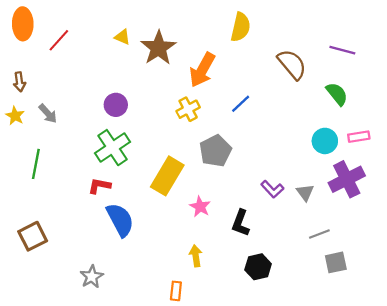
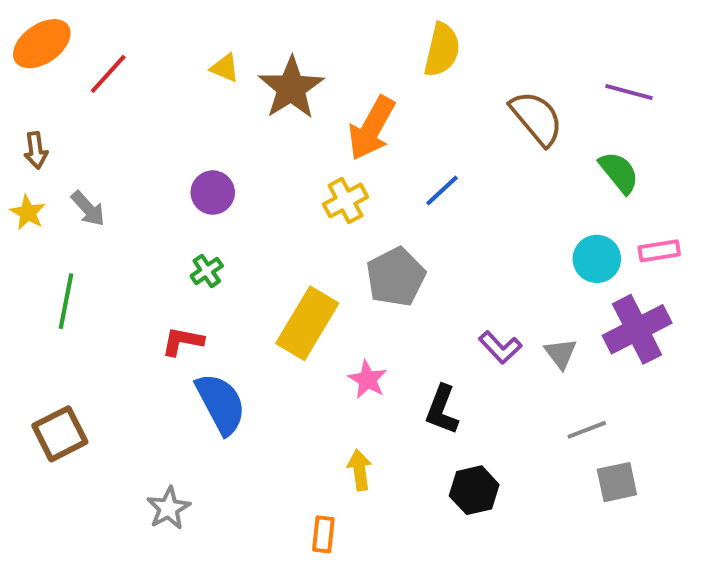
orange ellipse: (23, 24) -> (42, 44), turned 56
green cross: (112, 148) -> (207, 271), size x0.5

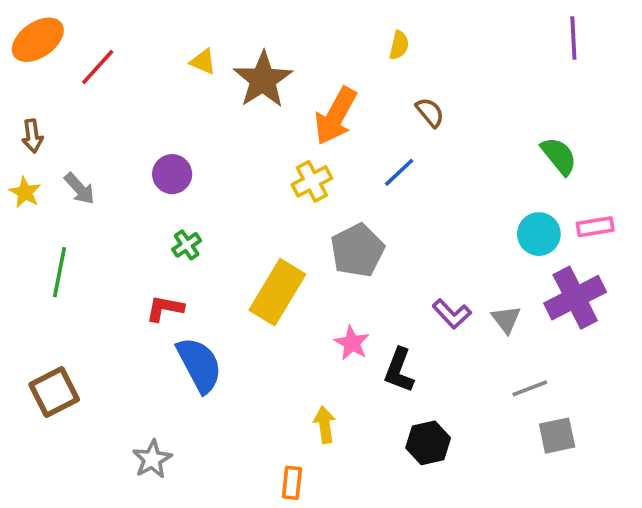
yellow semicircle: (442, 50) -> (399, 45), size x0.6
purple line: (629, 92) -> (573, 38), moved, turned 72
brown semicircle: (536, 118) -> (430, 112), moved, size x0.6
purple circle: (213, 193) -> (172, 174), moved
pink star: (368, 380) -> (352, 343), moved

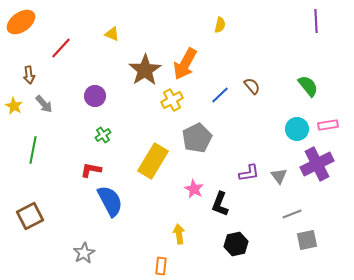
red line: (98, 67) -> (61, 48), moved
brown star: (263, 80) -> (145, 70), moved
brown semicircle: (430, 112) -> (252, 86), moved
brown arrow: (32, 136) -> (29, 75), moved
purple L-shape: (452, 314) -> (249, 173), turned -55

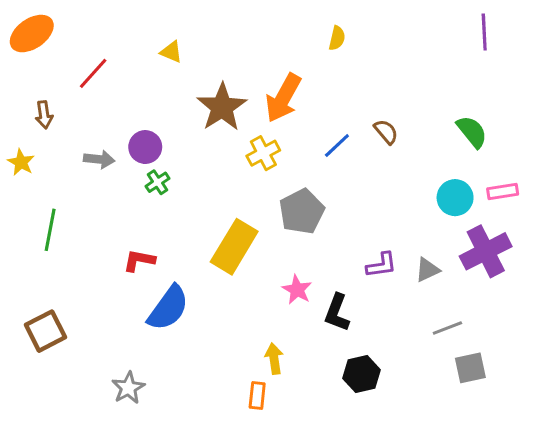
gray arrow: (44, 104) -> (99, 159), moved, turned -42
green cross: (103, 135) -> (157, 182), moved
gray triangle: (279, 176) -> (427, 270), turned 42
blue semicircle: (110, 201) -> (168, 308), turned 64
orange rectangle: (161, 266) -> (257, 395), moved

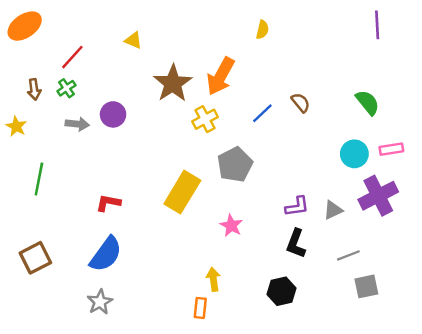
green cross: (157, 182) -> (66, 88), moved
blue semicircle: (168, 308) -> (106, 254), moved
black L-shape: (337, 313) -> (296, 243), moved

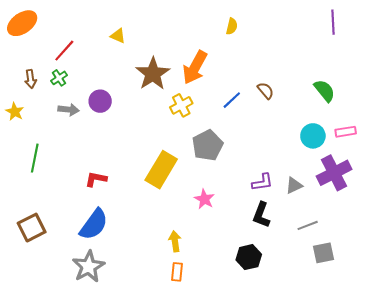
yellow arrow: (213, 279) -> (175, 241), moved
gray star: (100, 302) -> (89, 267), size x1.4

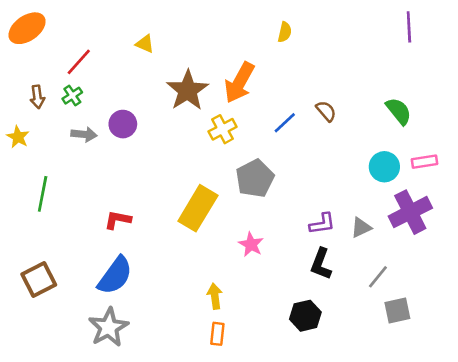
gray line: (308, 225) -> (378, 277), turned -30

